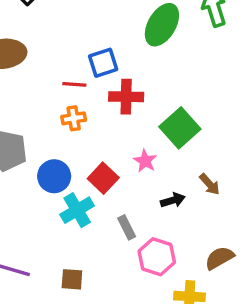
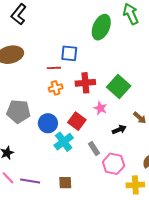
blue square: (103, 63) -> (69, 53), turned 30
red cross: (126, 97) -> (85, 83), moved

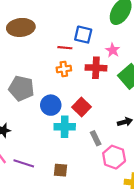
pink star: (100, 108) -> (113, 50), moved
cyan cross: (64, 142) -> (65, 127), turned 30

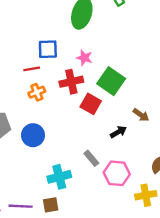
red square: (82, 107) -> (91, 104), moved
cyan cross: (65, 127) -> (59, 177), moved
brown square: (60, 170) -> (51, 205), moved

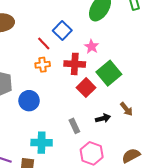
blue square: (48, 49) -> (62, 31), turned 30
red line: (32, 69) -> (44, 43), turned 40
gray rectangle: (91, 158) -> (74, 126), moved

